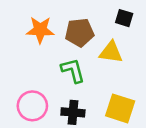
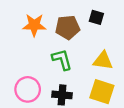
black square: (124, 18) -> (96, 17), moved
yellow triangle: (111, 52) -> (103, 61), moved

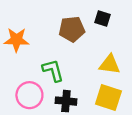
orange star: (34, 25) -> (16, 40), moved
green L-shape: (62, 59) -> (53, 70), moved

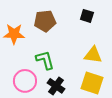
brown pentagon: (72, 29) -> (45, 21), moved
black cross: (66, 101) -> (56, 86), turned 30

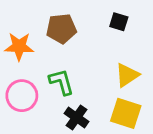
yellow triangle: (93, 55) -> (127, 75), turned -42
pink circle: (25, 81) -> (22, 96), moved

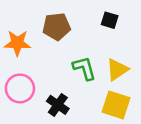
green L-shape: (61, 82) -> (84, 68), moved
black cross: (76, 117) -> (58, 105), moved

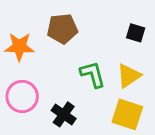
black square: (110, 20) -> (136, 33), moved

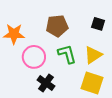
brown pentagon: (62, 29) -> (57, 26), moved
pink circle: (22, 96) -> (34, 57), moved

